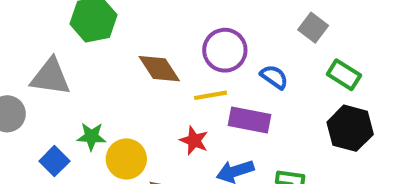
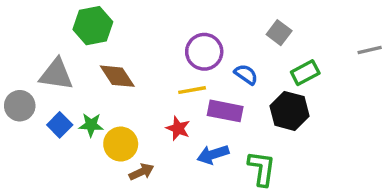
brown diamond: (159, 69) -> (117, 76), moved
green rectangle: (344, 75) -> (305, 73), turned -60
black hexagon: (350, 128) -> (289, 111), moved
blue square: (54, 161) -> (60, 125), moved

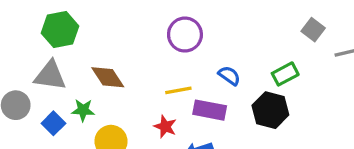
green hexagon: (93, 26) -> (60, 30), moved
gray square: (279, 33) -> (313, 30), moved
purple circle: (204, 52) -> (185, 35), moved
green star: (91, 125) -> (83, 110), moved

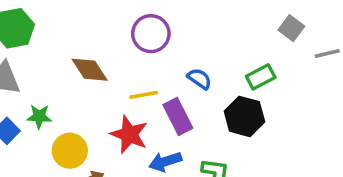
brown diamond: (108, 77) -> (90, 70), moved
purple rectangle: (210, 110) -> (178, 116), turned 52
red star: (165, 127) -> (129, 134), size x1.5

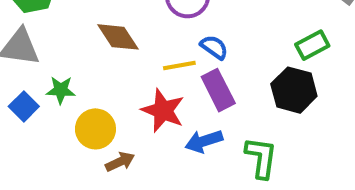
blue semicircle: (199, 79) -> (214, 47), moved

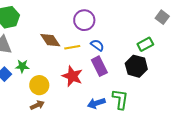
yellow line: (179, 66) -> (72, 47), moved
blue arrow: (204, 141) -> (96, 103), moved
brown arrow: (120, 162) -> (37, 105), moved

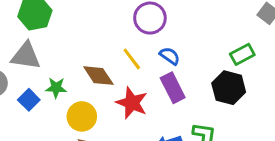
brown diamond: (50, 40) -> (98, 76), moved
yellow line: (72, 47) -> (132, 59), turned 63

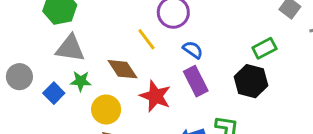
gray triangle: (26, 56) -> (70, 48), moved
yellow line: (132, 59) -> (146, 39), moved

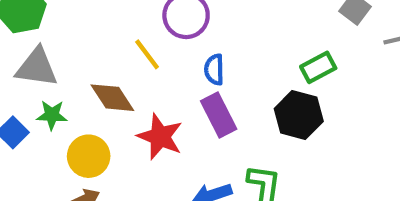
blue semicircle: (193, 50) -> (214, 70), turned -126

